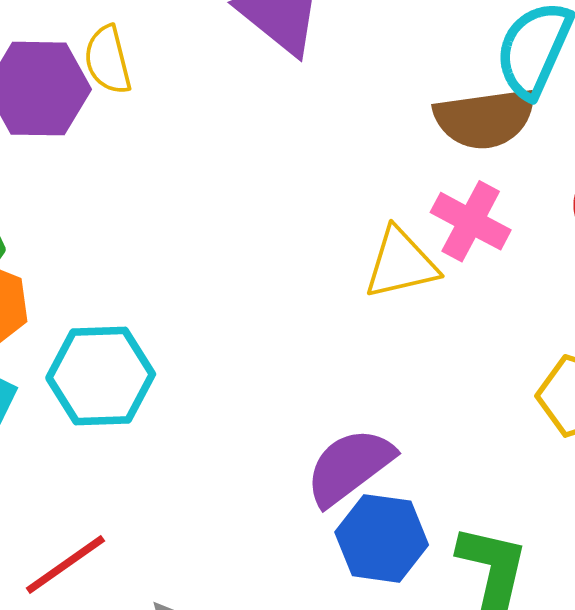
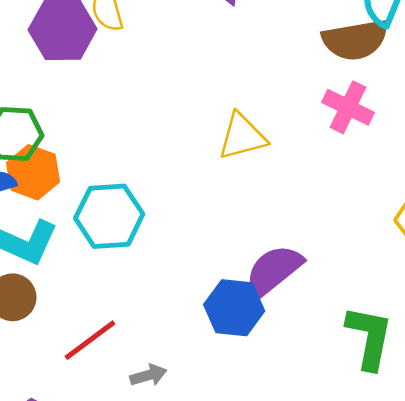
yellow triangle: (401, 263) -> (242, 136), moved
blue hexagon: (382, 538) -> (234, 308), moved

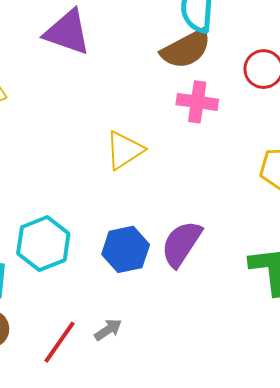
blue hexagon: (234, 308) -> (126, 249), moved
gray arrow: (148, 375) -> (108, 330), moved

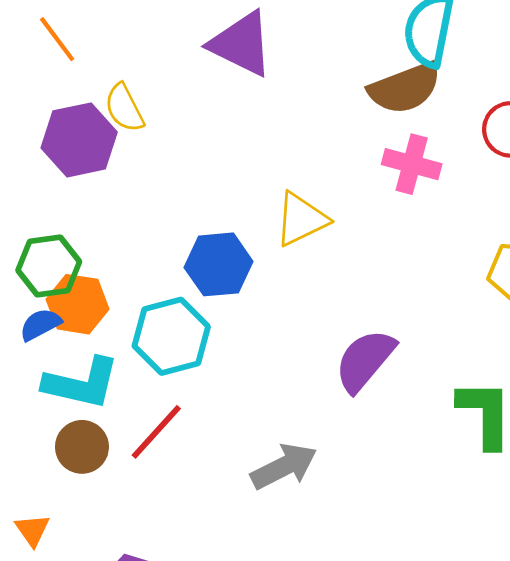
blue hexagon: (126, 249) -> (219, 264), moved
gray arrow: (108, 330) -> (284, 466), moved, size x1.6
red line: (59, 342) -> (156, 432), moved

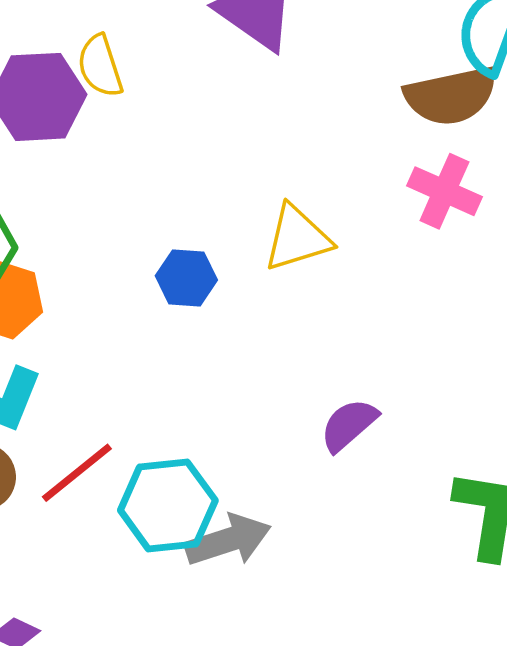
blue hexagon: (219, 264) -> (186, 278), size x0.7
cyan hexagon: (171, 336) -> (168, 505), moved
purple semicircle: (365, 360) -> (349, 425), size x0.7

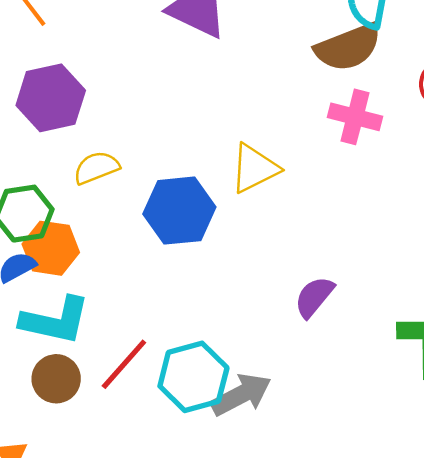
yellow semicircle: (100, 66) -> (96, 168), moved, turned 96
blue hexagon: (186, 278) -> (179, 211), size x1.6

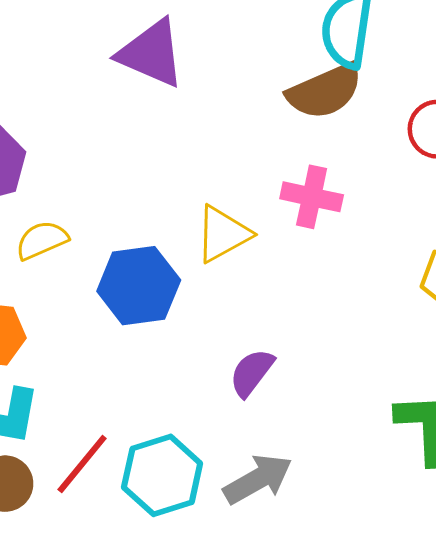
pink cross: (355, 117) -> (312, 197), moved
purple semicircle: (314, 297) -> (252, 373), moved
gray arrow: (241, 395) -> (258, 479), moved

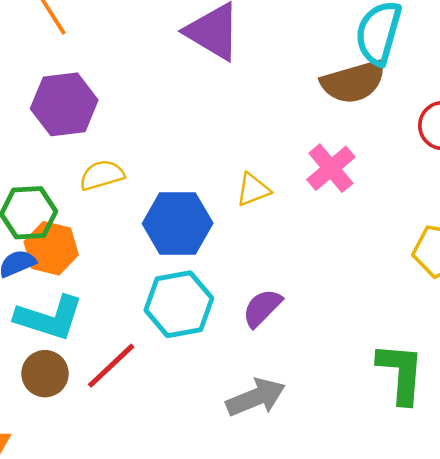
pink cross: (312, 197) -> (331, 168), turned 30
yellow triangle: (223, 234) -> (253, 190), size x0.7
cyan hexagon: (162, 475) -> (179, 304), moved

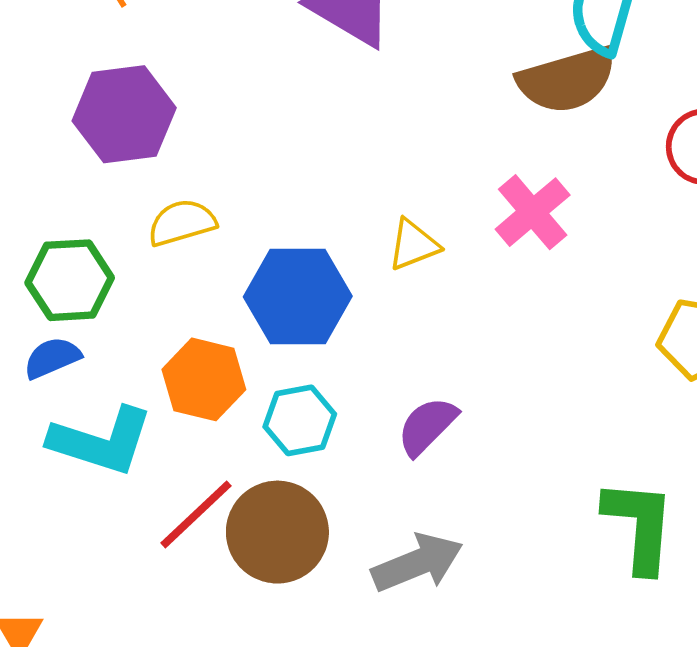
orange hexagon: (51, 248) -> (204, 379), moved
cyan hexagon: (179, 304) -> (300, 420), size x0.7
brown circle: (45, 374) -> (277, 532), moved, size x1.4

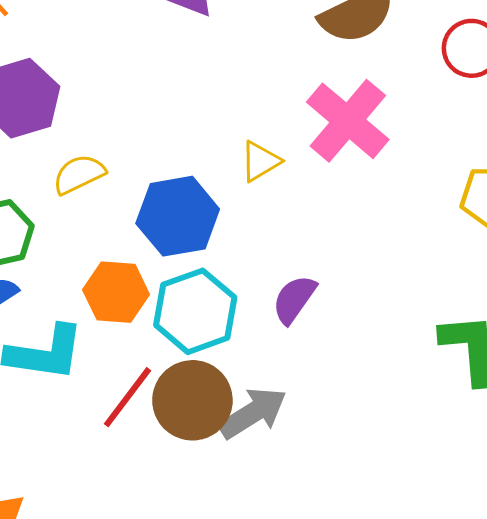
pink cross: (533, 212) -> (348, 121), size x1.4
cyan hexagon: (300, 420) -> (195, 311), size x1.5
gray arrow: (417, 563) -> (253, 413), moved

